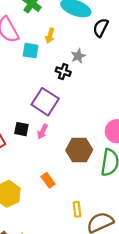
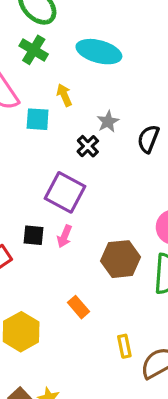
black semicircle: (101, 28) -> (148, 139), moved
yellow arrow: (50, 36) -> (64, 95), turned 144
black cross: (63, 72) -> (88, 146), turned 32

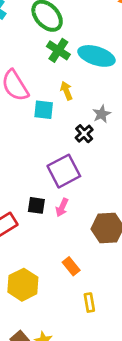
green cross: (34, 50) -> (58, 50), moved
purple square: (65, 192) -> (64, 171), turned 32
yellow rectangle: (124, 346) -> (89, 303), moved

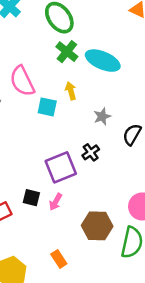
black cross: (84, 134) -> (91, 152), moved

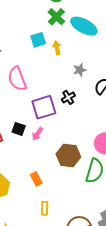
pink semicircle: (22, 81) -> (17, 79), moved
cyan square: (47, 107) -> (38, 40), moved, turned -35

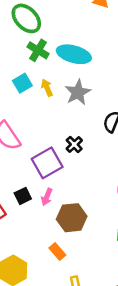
gray star: (80, 70) -> (78, 92), moved, size x1.5
black square: (19, 129) -> (23, 196), turned -32
brown hexagon: (68, 155) -> (72, 218), moved

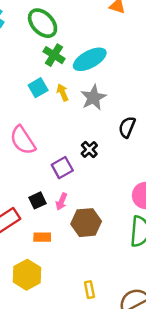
cyan ellipse: (74, 54) -> (90, 59), turned -44
purple square: (47, 163) -> (62, 168), size x0.7
orange rectangle: (57, 251) -> (42, 237), moved, turned -49

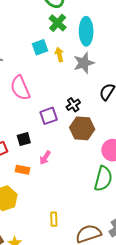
cyan ellipse: (90, 59) -> (86, 31), turned -72
pink arrow: (61, 202) -> (45, 158), moved
brown hexagon: (86, 223) -> (82, 128), moved

